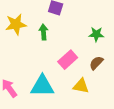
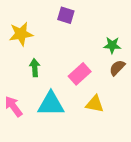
green arrow: (43, 32) -> (35, 68), moved
brown semicircle: (96, 63) -> (117, 68), moved

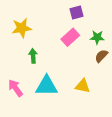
purple square: (66, 15) -> (77, 12), moved, turned -32
pink rectangle: (80, 74) -> (70, 37), moved

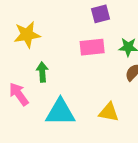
pink rectangle: (70, 37) -> (92, 47), turned 36
pink arrow: (15, 88) -> (19, 94), moved

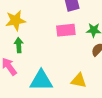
green arrow: (42, 72) -> (19, 45), moved

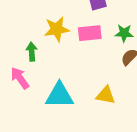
yellow star: (16, 21) -> (57, 29), moved

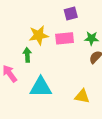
green arrow: (32, 52) -> (27, 55), moved
yellow triangle: (106, 95) -> (82, 96), moved

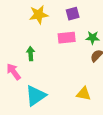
yellow star: (39, 35) -> (39, 15), moved
cyan triangle: (41, 87) -> (36, 96), moved, turned -35

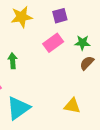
pink rectangle: (67, 38) -> (53, 43), turned -30

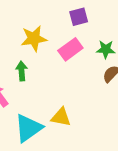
yellow star: (22, 17) -> (34, 38), moved
yellow triangle: (72, 106) -> (61, 117), moved

